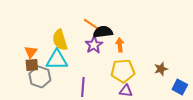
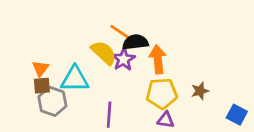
yellow semicircle: (60, 40) -> (104, 53), moved, turned 150
orange arrow: (120, 45) -> (158, 59), size x1.5
brown star: (161, 69) -> (200, 91), moved

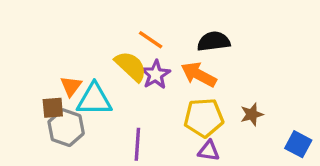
black semicircle: (135, 42) -> (214, 41), moved
orange arrow: (158, 59) -> (199, 75), turned -56
orange triangle: (41, 69) -> (71, 86), moved

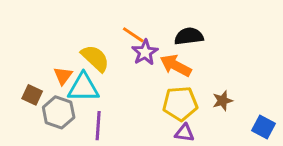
yellow semicircle: (131, 66) -> (95, 58), moved
purple star: (156, 75) -> (145, 52), moved
brown square: (53, 108) -> (32, 95), moved, turned 30
purple line: (137, 144) -> (98, 126), moved

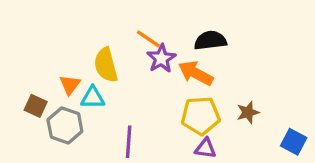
yellow semicircle: (95, 58) -> (106, 65), turned -148
cyan triangle: (83, 88) -> (93, 98), size x0.7
purple line: (98, 126) -> (129, 142), moved

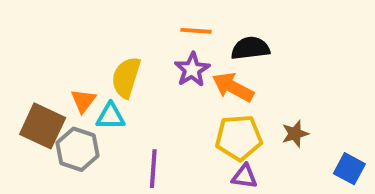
orange line: (148, 39) -> (196, 31), moved, turned -30
yellow semicircle: (106, 65) -> (126, 77), turned 32
brown square: (36, 106) -> (43, 126), size x1.6

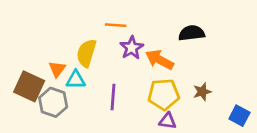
orange line: (196, 31) -> (116, 25), moved
black semicircle: (250, 48) -> (192, 33), moved
purple line: (153, 169) -> (113, 97), moved

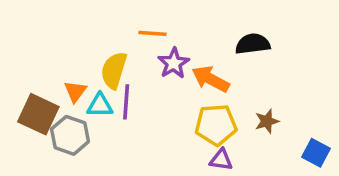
purple line: (113, 97) -> (126, 102), moved

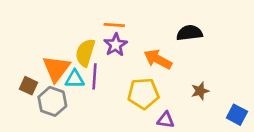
purple star: (174, 63) -> (116, 45), moved
orange triangle: (75, 91) -> (56, 69), size x1.6
brown square: (38, 114) -> (29, 86), size x0.6
yellow pentagon: (216, 125) -> (143, 94), moved

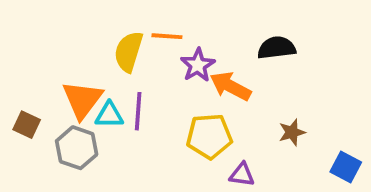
purple star: (116, 45) -> (198, 65), moved
yellow semicircle: (85, 53) -> (129, 52), moved
brown square: (29, 86) -> (27, 125), moved

